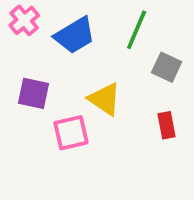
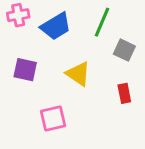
pink cross: (24, 20) -> (18, 15), turned 30
pink square: (71, 133) -> (53, 119), moved

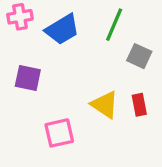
yellow triangle: (78, 74) -> (105, 105), moved

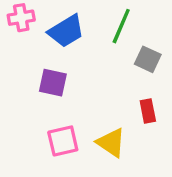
purple square: (28, 78) -> (53, 83), moved
yellow triangle: (105, 105) -> (111, 143), moved

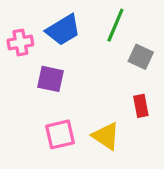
pink cross: (21, 18) -> (20, 43), moved

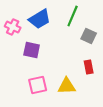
pink cross: (20, 43) -> (13, 27), turned 35
yellow triangle: (106, 136) -> (67, 86), turned -36

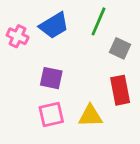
purple square: (32, 50) -> (51, 78), moved
red rectangle: (89, 67) -> (120, 90), size x1.5

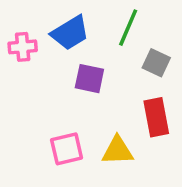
pink cross: (18, 36) -> (23, 47), turned -30
purple square: (51, 78) -> (89, 79), moved

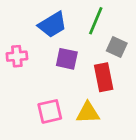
pink cross: (23, 47) -> (17, 56), moved
red rectangle: (156, 117) -> (104, 77), moved

